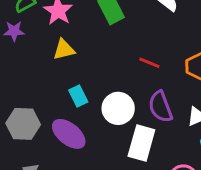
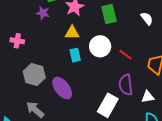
cyan rectangle: (78, 96) -> (75, 55), moved
white circle: (118, 108) -> (100, 46), moved

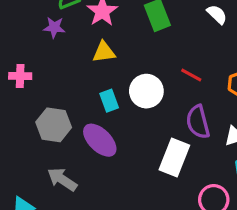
white circle: (100, 46) -> (146, 91), moved
cyan rectangle: (75, 55) -> (109, 101), moved

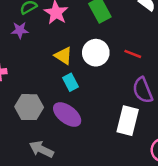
yellow triangle: (104, 52) -> (63, 56), moved, turned 48
white circle: (146, 91) -> (96, 53), moved

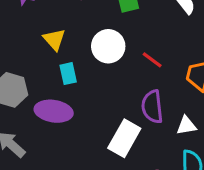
yellow triangle: (63, 56) -> (54, 40), moved
purple ellipse: (67, 115) -> (54, 111), turned -44

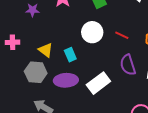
yellow triangle: (54, 40) -> (46, 50), moved
white rectangle: (124, 138) -> (98, 83), moved, turned 35

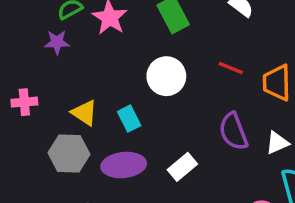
red line: (122, 35) -> (231, 68), moved
white rectangle: (98, 83) -> (182, 167), size x0.7

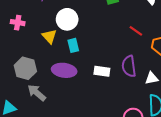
white circle: (166, 76) -> (67, 19), moved
gray hexagon: (69, 154) -> (25, 68), moved
white rectangle: (182, 167) -> (102, 71), moved, turned 35

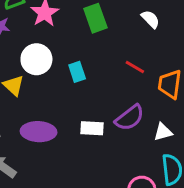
cyan rectangle: (73, 45) -> (77, 72), moved
purple semicircle: (129, 66) -> (130, 118), turned -115

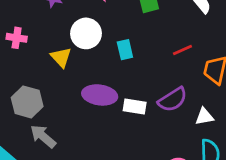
red line: (135, 67) -> (182, 50), turned -60
purple ellipse: (39, 132) -> (100, 95), moved

